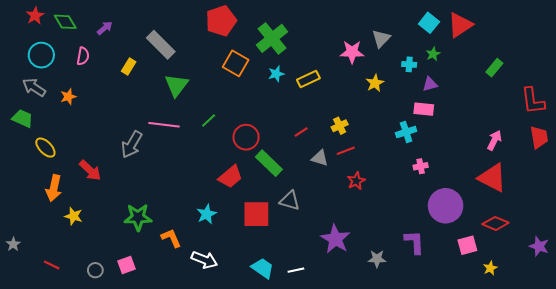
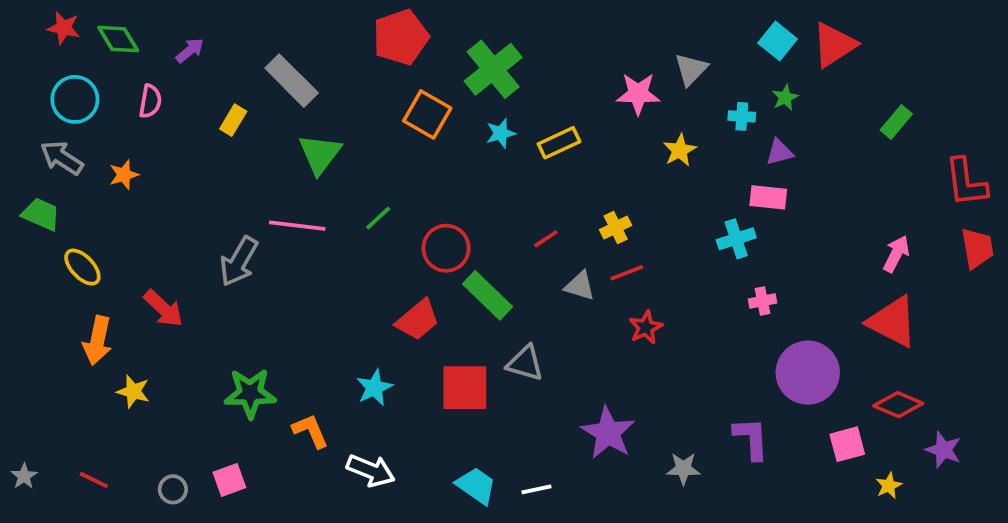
red star: (35, 16) -> (64, 28), turned -30
gray star: (13, 244) -> (24, 476), moved
purple star: (539, 246) -> (943, 450), moved

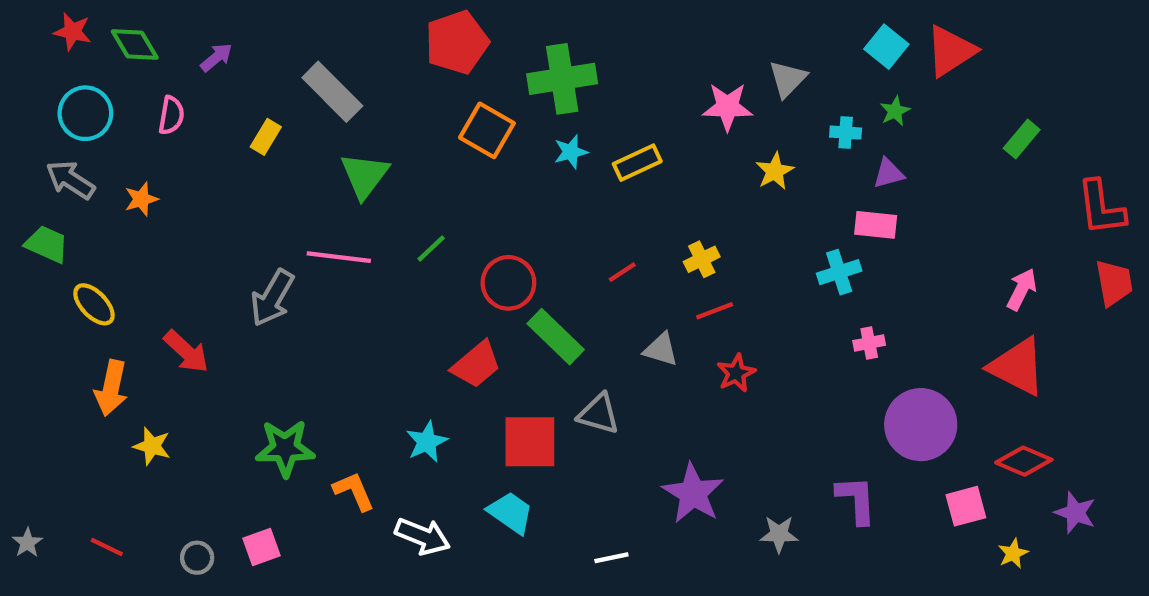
green cross: (493, 69) -> (562, 79), turned 30
gray triangle: (580, 286) -> (661, 349), moved
cyan trapezoid: (476, 486) -> (511, 513), moved

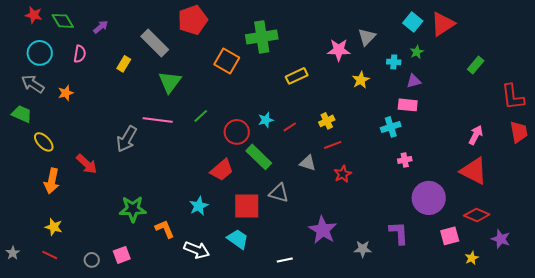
red pentagon: (457, 42) -> (193, 20), moved
cyan star: (571, 152) -> (266, 120), moved
yellow star: (152, 446) -> (54, 227), moved

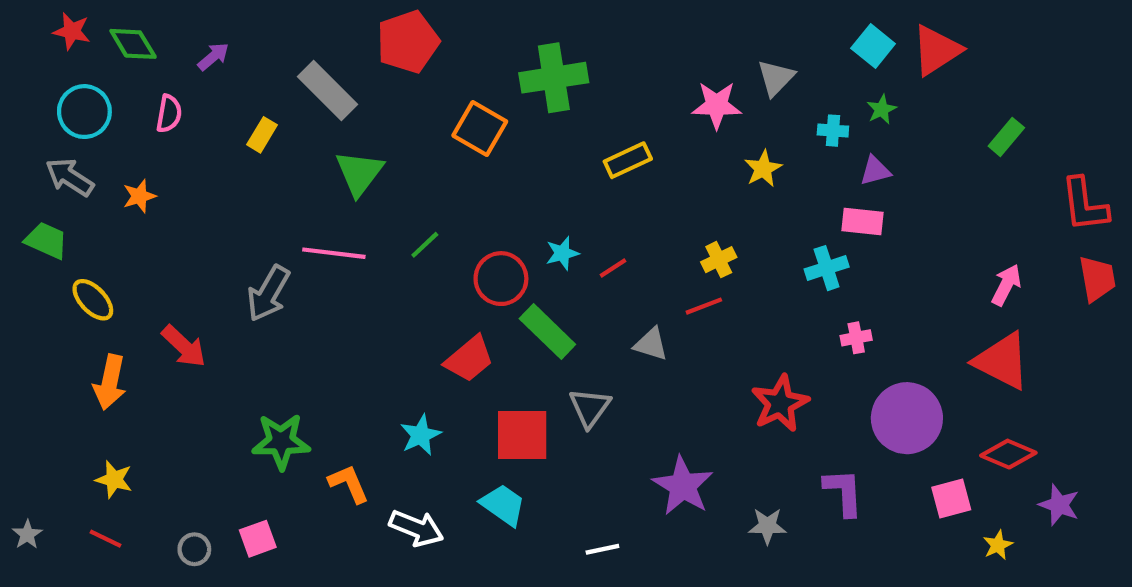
yellow cross: (327, 121) -> (719, 260), moved
red star: (343, 174) -> (780, 403), moved, size x1.5
gray triangle: (279, 193) -> (590, 408), turned 50

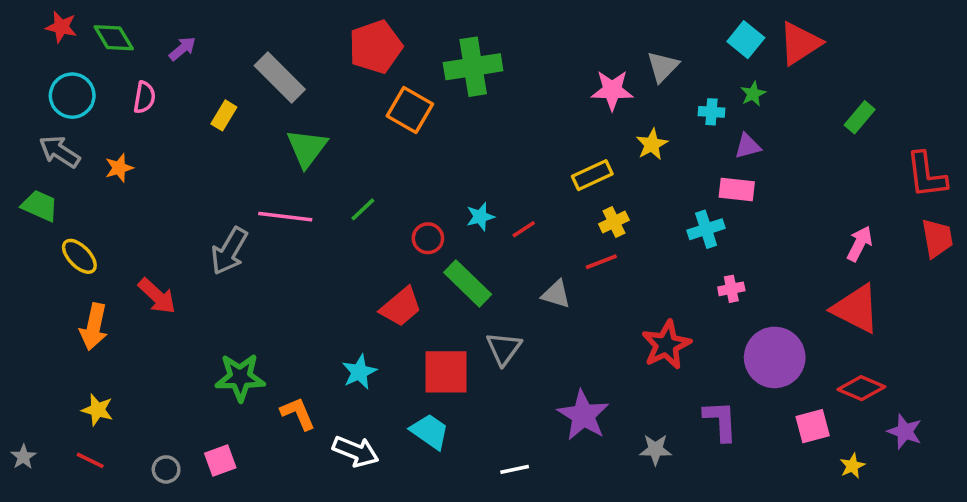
red pentagon: (408, 42) -> (376, 47), moved
yellow rectangle: (628, 160) -> (592, 175), moved
red circle: (501, 279) -> (428, 238), size x0.7

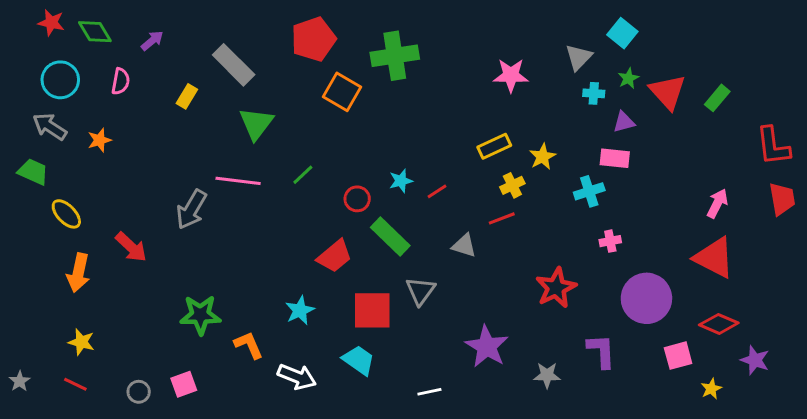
red triangle: (800, 43) -> (668, 92), moved, turned -39
gray triangle: (663, 67) -> (579, 57), moved
yellow star: (652, 144) -> (542, 157), moved

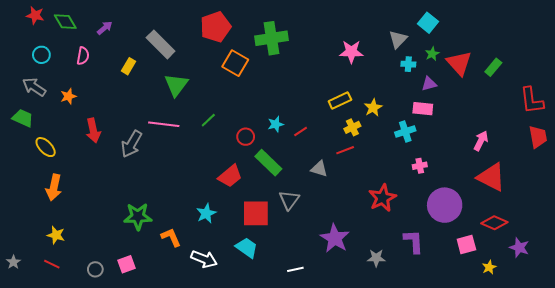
cyan circle: (60, 80) -> (41, 55), size x0.7
pink arrow: (717, 203) -> (481, 141), moved
red arrow: (131, 247) -> (93, 130), moved, turned 35

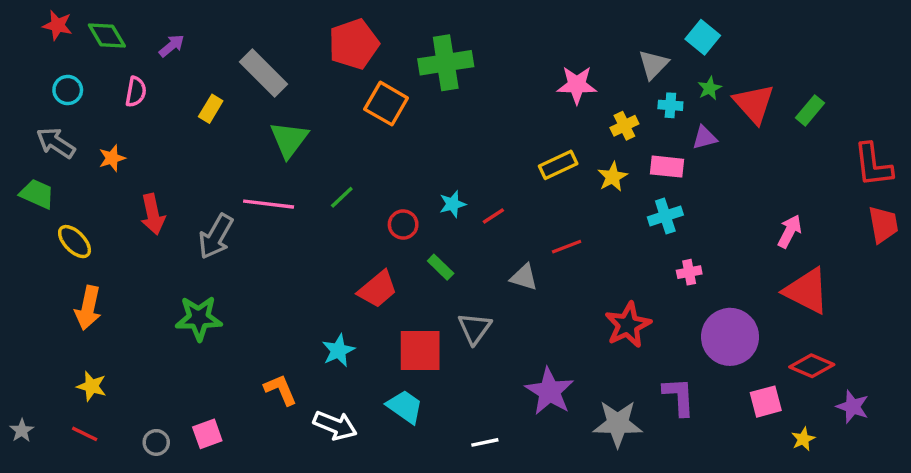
pink rectangle: (423, 109) -> (667, 167), moved
yellow cross: (352, 127) -> (624, 126), moved
green rectangle: (268, 163) -> (441, 267), size x0.6
green star: (138, 217) -> (199, 318), moved
gray star: (376, 258) -> (618, 424), size x1.6

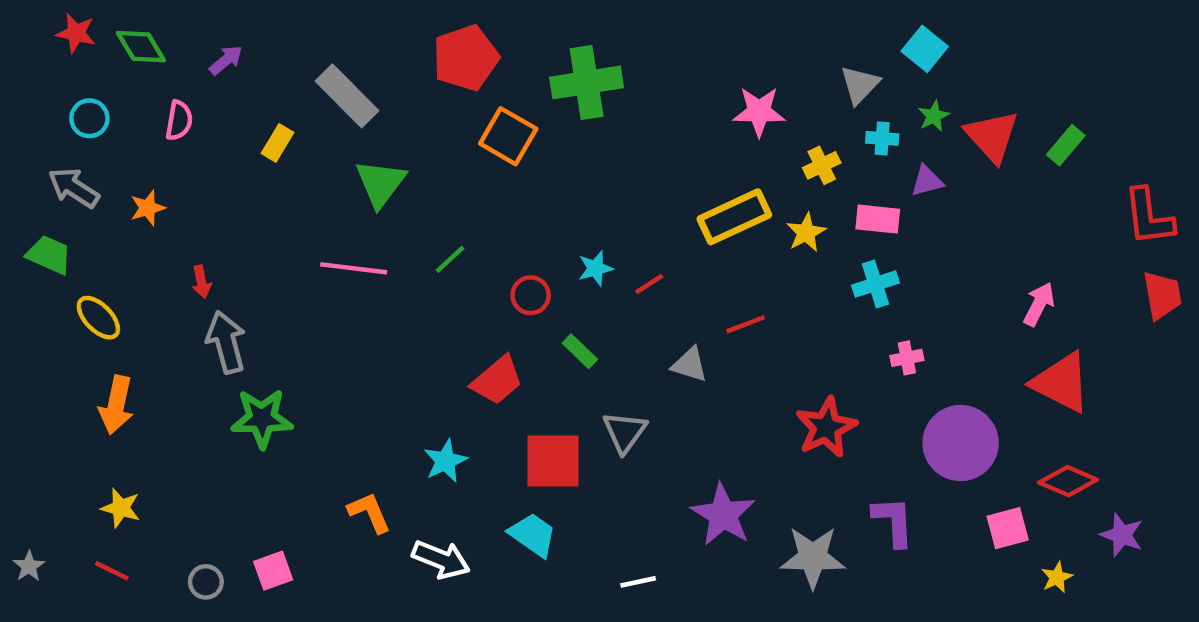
yellow rectangle: (558, 165) -> (734, 217), size x1.4
red arrow: (153, 214) -> (201, 282), size x0.6
gray arrow: (216, 236) -> (226, 342), moved, turned 135

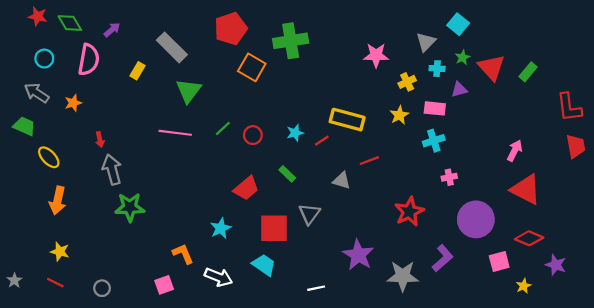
pink semicircle: (179, 121) -> (89, 60), size x1.6
yellow rectangle: (734, 217) -> (347, 120), moved, turned 40
red circle: (531, 295) -> (253, 135), moved
purple L-shape: (893, 521) -> (443, 258), turned 52
pink square: (273, 571) -> (164, 285), moved

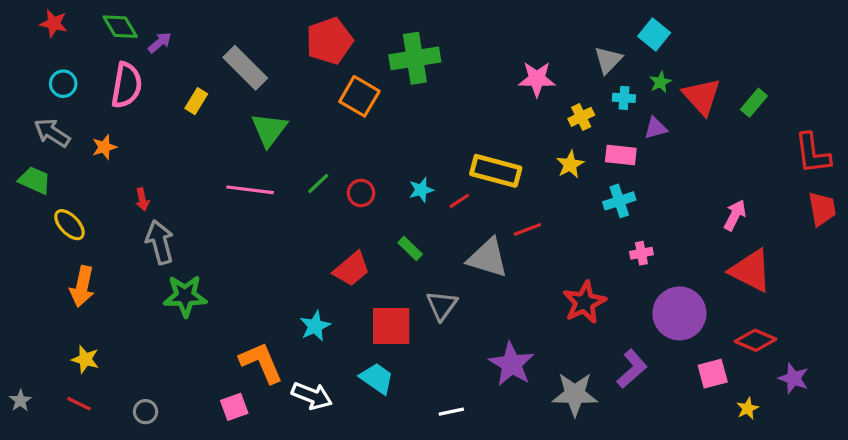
green diamond: (70, 23) -> (120, 27), moved
gray triangle: (342, 181) -> (488, 258), size x1.6
orange L-shape: (183, 254) -> (261, 363), size x1.4

